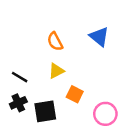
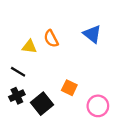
yellow triangle: (56, 71) -> (29, 47), moved, turned 35
black square: (45, 111) -> (42, 104), turned -30

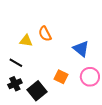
blue triangle: (92, 34) -> (81, 49), moved
pink circle: (98, 106) -> (90, 77), moved

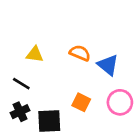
orange semicircle: (45, 34) -> (80, 53), moved, turned 140
black square: (37, 91) -> (49, 121), turned 36

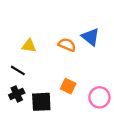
blue triangle: (108, 65) -> (91, 37), moved
pink circle: (120, 102) -> (99, 97), moved

